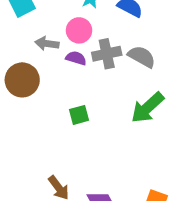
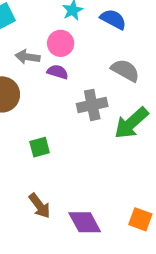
gray cross: (107, 54) -> (92, 105), moved
green square: (79, 115) -> (40, 147), moved

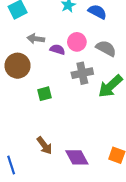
pink circle: (61, 43) -> (77, 42), moved
green square: (40, 147) -> (45, 94), moved

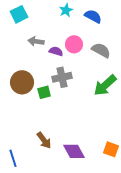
brown circle: (18, 66) -> (22, 82), moved
gray cross: (82, 73) -> (62, 77), moved

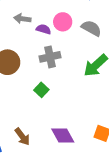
green square: (44, 92) -> (41, 90), moved, turned -32
brown arrow: (44, 140) -> (22, 137), moved

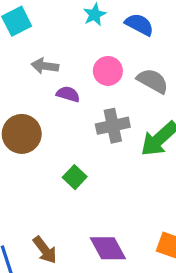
purple semicircle: (44, 29) -> (68, 94), moved
gray cross: (50, 57) -> (113, 126), moved

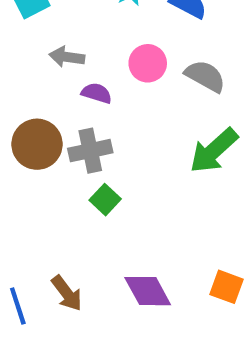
gray cross: (113, 126) -> (90, 151), moved

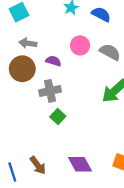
gray arrow: (67, 57) -> (28, 43), moved
brown circle: (37, 144) -> (22, 69), moved

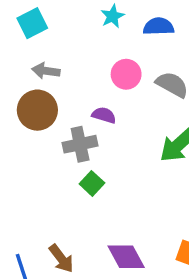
blue semicircle: (101, 14) -> (159, 26), turned -30
purple semicircle: (53, 61) -> (104, 115), moved

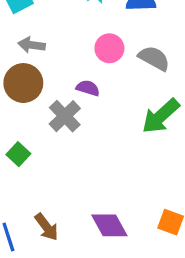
gray cross: (80, 144) -> (65, 116), turned -32
green square: (92, 183) -> (18, 154), moved

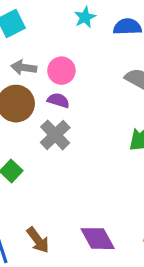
pink circle: (109, 48) -> (61, 71), moved
purple semicircle: (88, 88) -> (58, 100), moved

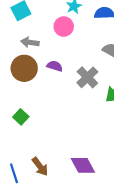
pink circle: (61, 71) -> (64, 27), moved
gray cross: (55, 135) -> (87, 77), moved

